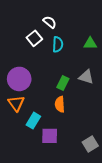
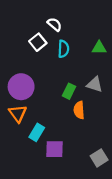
orange semicircle: (60, 104) -> (79, 110), moved

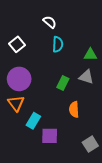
white square: (38, 42) -> (17, 44), moved
green triangle: (99, 48) -> (90, 55), moved
orange semicircle: (79, 110) -> (74, 109), moved

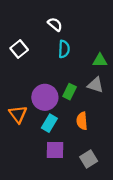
purple circle: (19, 79) -> (45, 97), moved
cyan rectangle: (33, 121) -> (49, 123), moved
gray square: (90, 144) -> (89, 159), moved

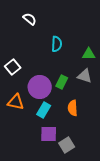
white semicircle: (55, 24) -> (30, 19), moved
white square: (19, 49) -> (13, 67), moved
orange triangle: (18, 114) -> (16, 102), turned -42
gray square: (89, 159) -> (67, 145), moved

